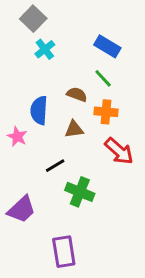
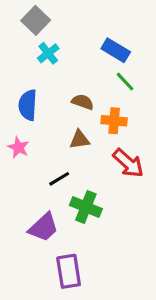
green line: (103, 78) -> (125, 82), moved
blue semicircle: (39, 110) -> (28, 105), moved
purple trapezoid: (22, 209) -> (43, 227), moved

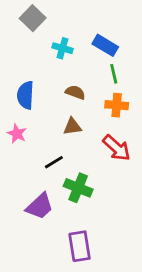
cyan cross: (48, 53) -> (62, 48), moved, turned -36
green line: (125, 82) -> (114, 74), turned 30
orange cross: (114, 121) -> (117, 105), moved
purple rectangle: (69, 271) -> (80, 246), moved

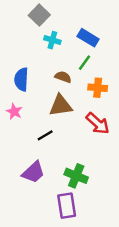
gray square: (33, 18) -> (39, 15), moved
green line: (114, 74) -> (85, 63), moved, turned 49
brown triangle: (72, 127) -> (61, 106), size x1.5
green cross: (78, 188) -> (76, 176), moved

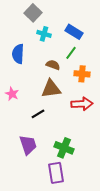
blue semicircle: (21, 79) -> (18, 54), moved
red arrow: (98, 123) -> (82, 104), turned -45
purple trapezoid: (33, 172) -> (28, 145), turned -65

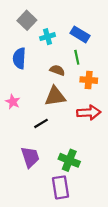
gray square: (33, 13) -> (27, 20), moved
cyan cross: (44, 34) -> (47, 37), turned -32
green line: (71, 53) -> (77, 57), turned -48

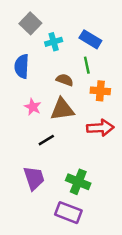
pink star: (13, 102) -> (33, 107), moved
purple rectangle: (61, 187) -> (68, 213), turned -60

